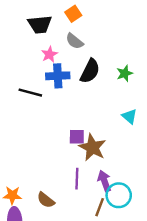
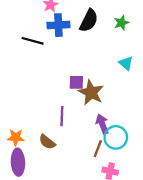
purple line: (77, 179) -> (62, 116), moved

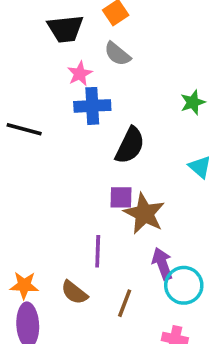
black semicircle: (89, 21) -> (130, 145), moved
black line: (33, 41) -> (24, 129), moved
brown line: (98, 149) -> (125, 303), moved

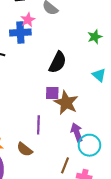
blue cross: (92, 106) -> (20, 33), moved
brown line: (125, 303) -> (65, 165), moved

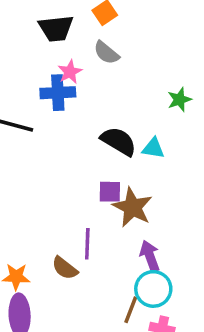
black semicircle: (58, 62) -> (119, 141), turned -85
cyan triangle: (99, 75) -> (153, 148), moved, turned -32
cyan circle: (89, 145) -> (153, 289), moved
brown semicircle: (25, 149) -> (65, 268), moved

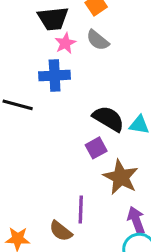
pink star: (70, 72) -> (65, 43), moved
purple square: (110, 192) -> (96, 148), moved, turned -30

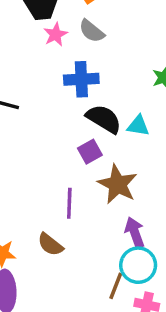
blue cross: (55, 76) -> (81, 79), moved
purple line: (81, 209) -> (69, 203), moved

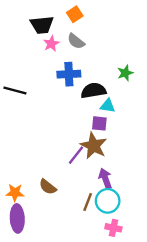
black semicircle: (104, 119) -> (94, 91), moved, turned -40
purple square: (90, 152) -> (99, 123), moved, turned 35
purple line: (69, 203) -> (76, 155), moved, turned 36
brown line: (116, 286) -> (88, 202), moved

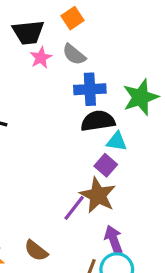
green star: (125, 73) -> (140, 97), size x1.6
blue cross: (69, 74) -> (90, 89), moved
purple square: (99, 123) -> (106, 165), turned 35

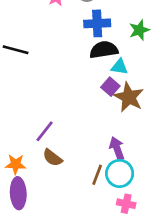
green star: (140, 97) -> (139, 30), size x0.7
brown star: (98, 195) -> (129, 97), moved
purple line: (74, 208) -> (45, 131), moved

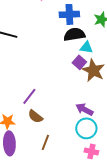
purple arrow: (117, 148) -> (84, 109), turned -42
brown line: (97, 175) -> (45, 142), moved

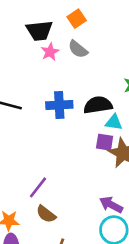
blue cross: (69, 14) -> (59, 105), moved
purple square: (79, 62) -> (105, 142), turned -32

